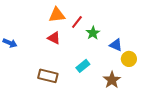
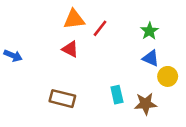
green star: (93, 33) -> (149, 31), moved
cyan rectangle: (83, 66) -> (117, 95), moved, turned -64
brown star: (112, 80) -> (146, 104), turned 30

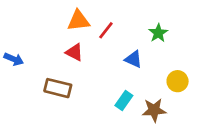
blue triangle: (151, 58) -> (133, 59), moved
cyan rectangle: (117, 95) -> (124, 100), turned 48
brown rectangle: (62, 99) -> (58, 88), moved

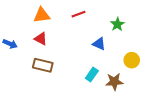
orange triangle: (78, 21) -> (42, 15), moved
red line: (106, 30) -> (79, 14), moved, turned 32
red triangle: (74, 52) -> (41, 39), moved

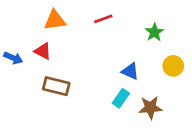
red triangle: (41, 39) -> (43, 51), moved
blue triangle: (99, 44) -> (130, 71), moved
yellow circle: (132, 60) -> (173, 66), moved

